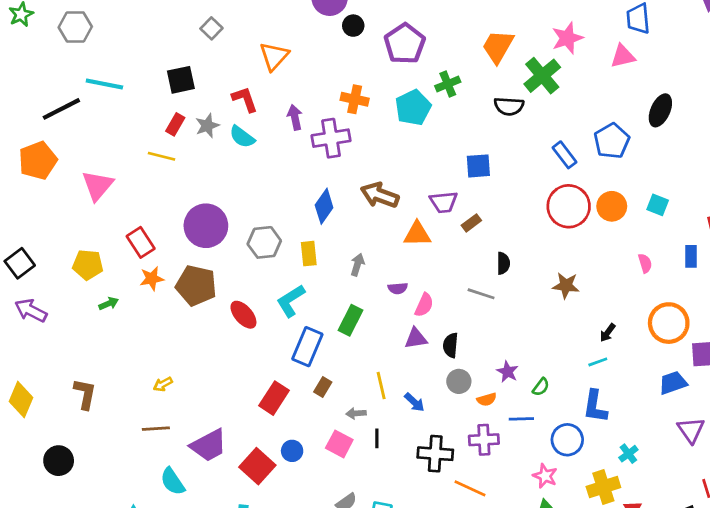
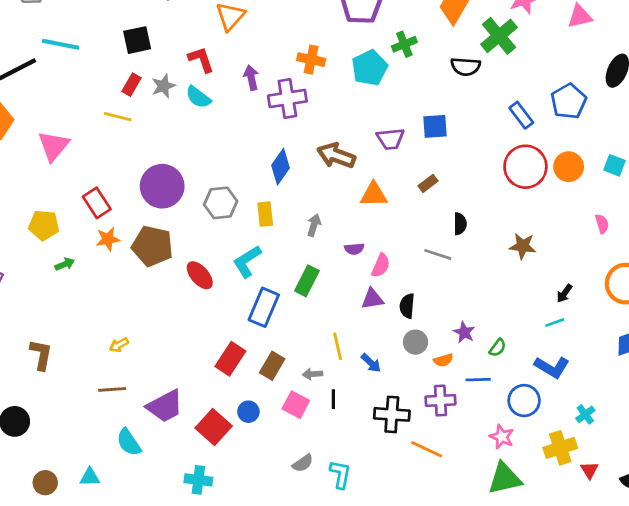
purple trapezoid: (444, 202) -> (390, 139), moved
brown rectangle: (323, 387) -> (272, 366), moved, size x1.4
blue L-shape: (595, 406) -> (552, 367), turned -68

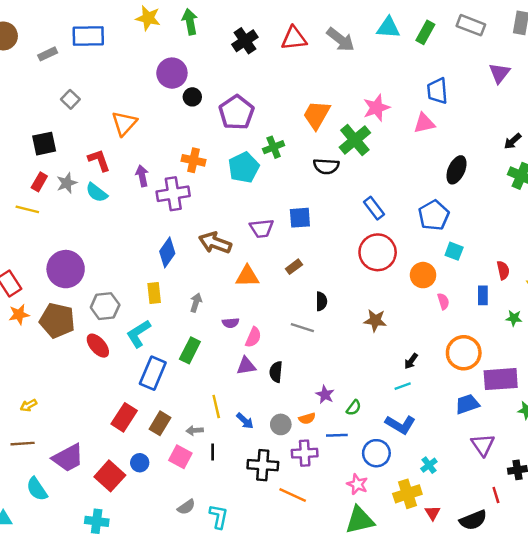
blue pentagon: (569, 101) -> (434, 215), moved
orange circle: (569, 167) -> (423, 275), moved
gray hexagon: (221, 203) -> (105, 306), moved
gray circle: (415, 342) -> (281, 424), moved

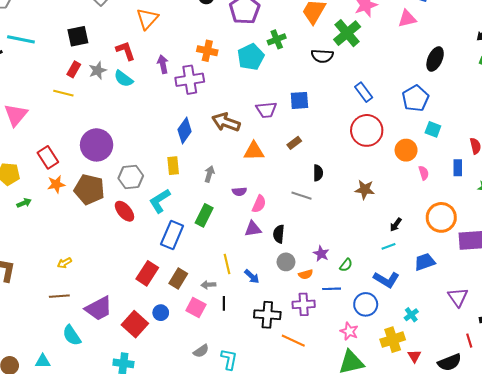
blue trapezoid: (467, 404) -> (425, 262), moved
gray circle: (281, 424) -> (286, 262), moved

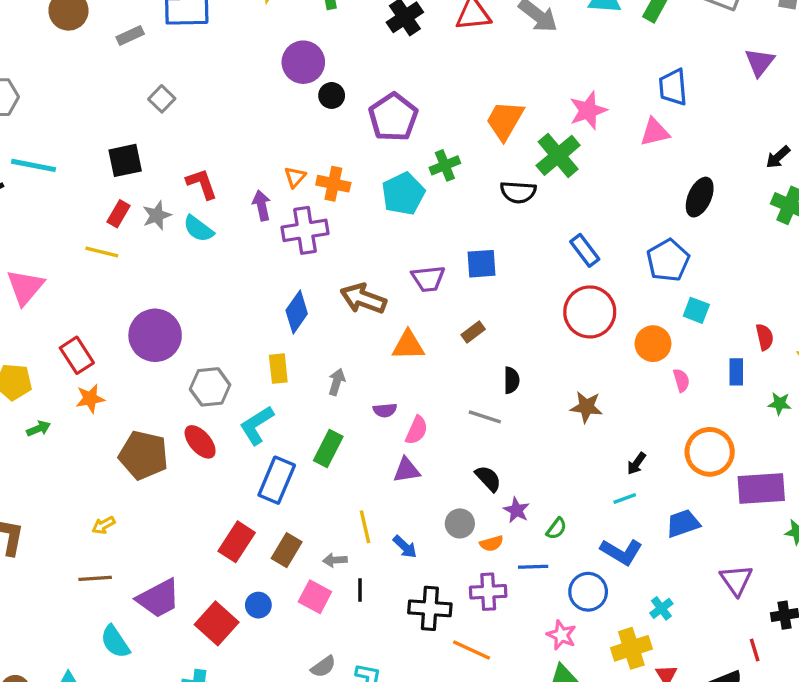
orange triangle: (147, 19) -> (295, 177), moved, size x0.6
brown pentagon: (89, 189) -> (143, 455), moved
black semicircle: (279, 234) -> (488, 479), moved, turned 132

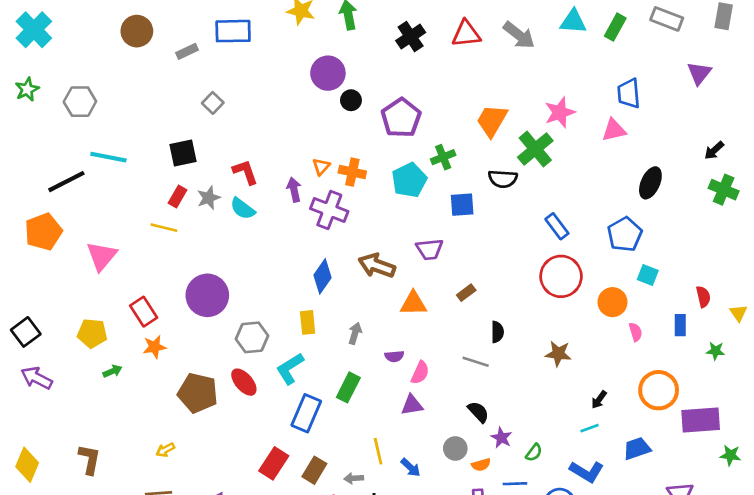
purple cross: (305, 230) -> (329, 210), turned 30
blue square: (481, 264) -> (462, 205), moved

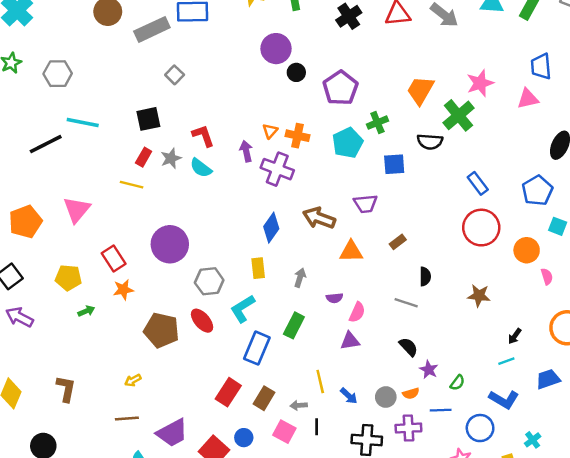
gray rectangle: (187, 51) -> (152, 29), size x1.8
orange pentagon: (43, 232) -> (25, 222), moved
gray circle: (455, 448) -> (386, 397), moved

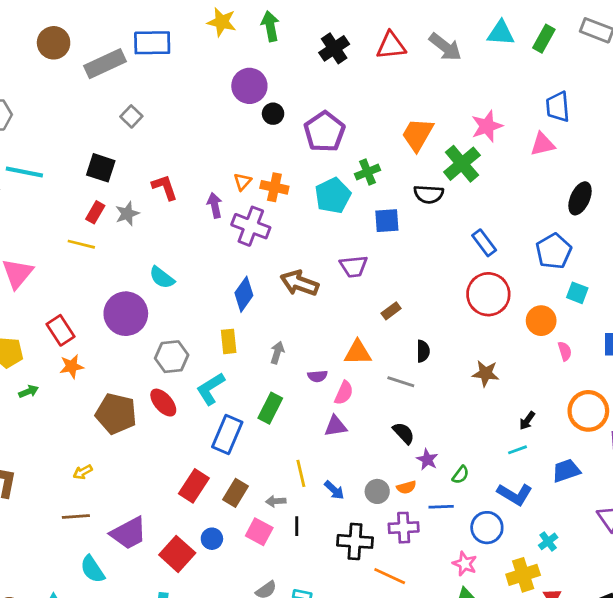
black square: (148, 119) -> (101, 168), turned 30
cyan semicircle: (201, 168) -> (162, 278), moved
orange triangle: (351, 251) -> (358, 353), moved

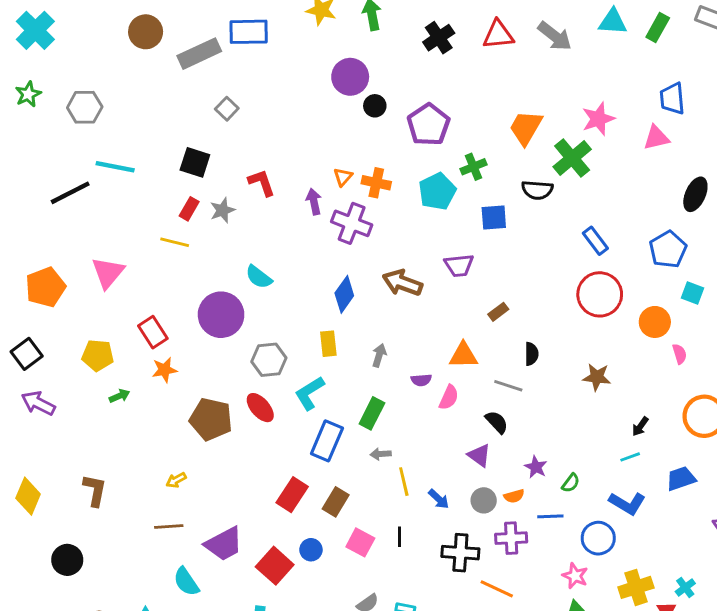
purple triangle: (336, 426) -> (479, 455), moved, turned 45
black semicircle: (404, 433) -> (497, 422), moved
gray arrow: (276, 501) -> (381, 454), moved
cyan cross: (548, 541) -> (685, 587), moved

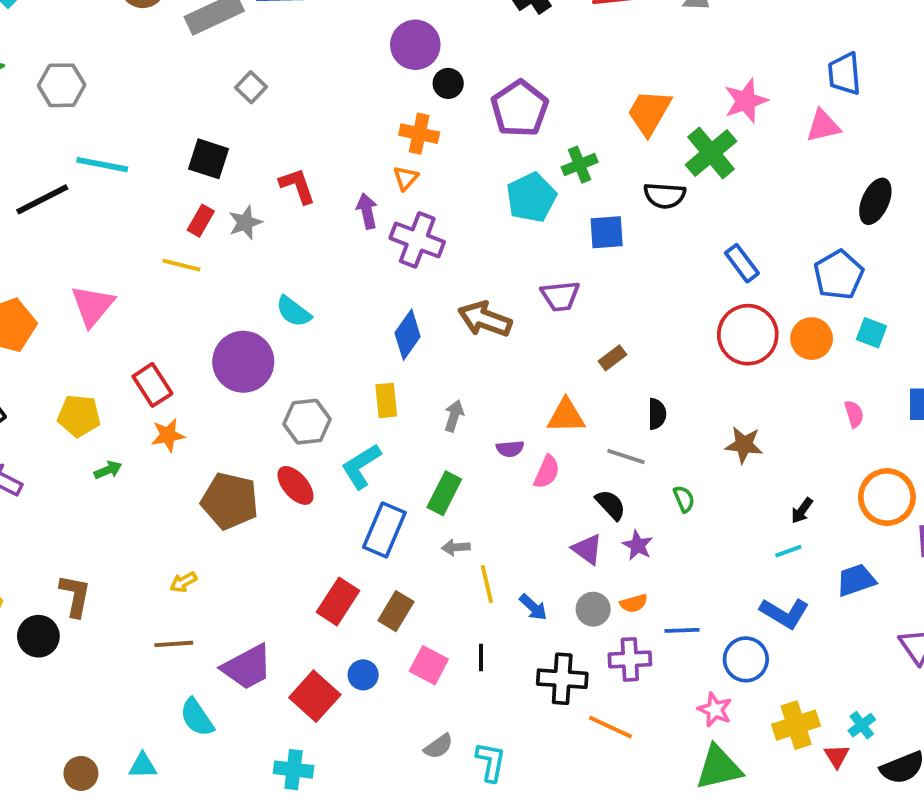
orange cross: (376, 183) -> (419, 134), moved
orange circle: (655, 322) -> (812, 339), moved
purple star: (536, 467) -> (638, 545), moved
green semicircle: (571, 483) -> (684, 499), moved, turned -60
black circle: (67, 560) -> (38, 636), moved

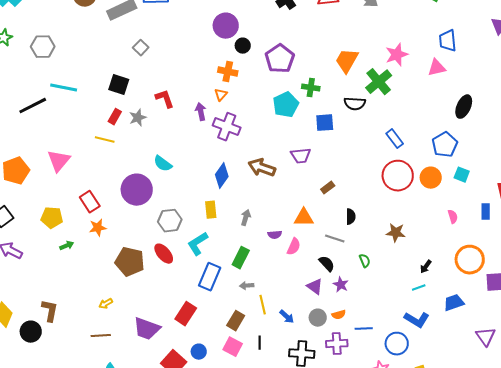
green cross: (580, 165) -> (311, 88), turned 30
brown rectangle: (396, 611) -> (236, 321), moved
purple trapezoid: (247, 667) -> (147, 329), moved, turned 48

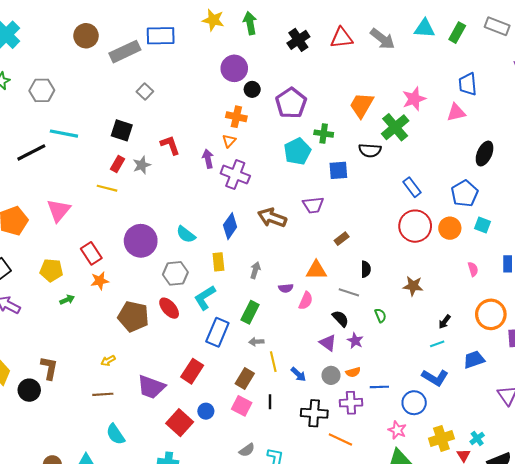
cyan semicircle: (163, 164) -> (186, 234), moved

